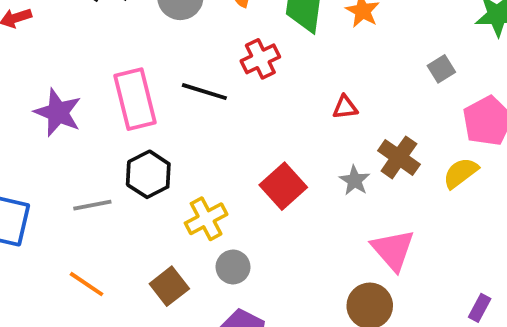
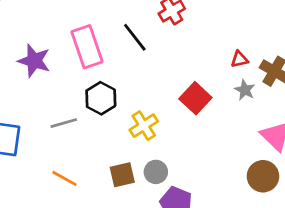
black line: (204, 92) -> (135, 37), turned 40
red triangle: (345, 107) -> (239, 59), moved
gray circle: (233, 267) -> (156, 172), moved
brown square: (169, 286) -> (122, 175), turned 30

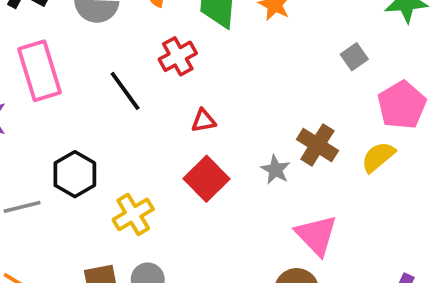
pink rectangle: (87, 47) -> (40, 71), moved
red triangle: (239, 59) -> (204, 121), moved

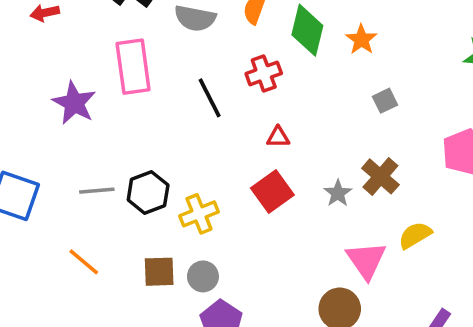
gray square: (354, 57) -> (385, 101), moved
yellow semicircle: (378, 157) -> (415, 235), moved
black hexagon: (75, 174) -> (148, 192), moved

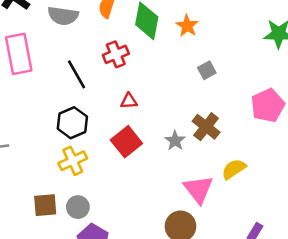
black hexagon: (148, 192) -> (72, 123), moved

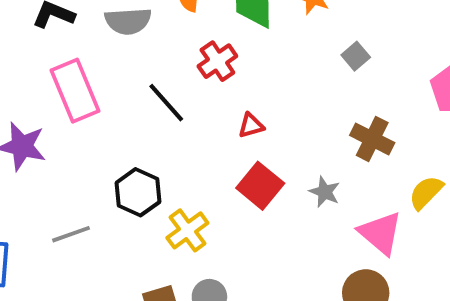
black hexagon: (72, 123) -> (138, 192), moved
gray star: (175, 141) -> (325, 192), moved

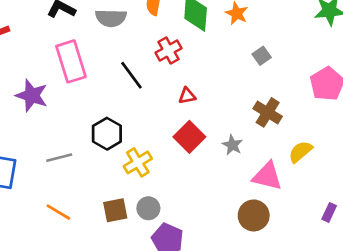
pink triangle: (380, 233) -> (267, 176), turned -32

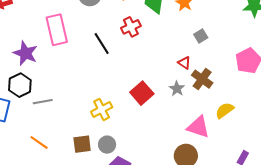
red triangle: (187, 96) -> (184, 63), moved, turned 40
black hexagon: (107, 134) -> (20, 85), moved
gray star: (232, 145) -> (177, 89), moved

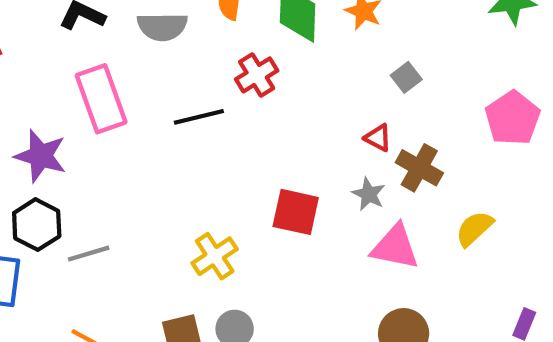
black line: (102, 43) -> (199, 117), turned -65
red square: (142, 93) -> (296, 212), turned -30
pink triangle: (198, 127) -> (395, 247), moved

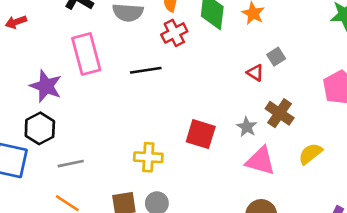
red cross: (257, 75) -> (174, 33), moved
red triangle: (378, 138) -> (255, 73), moved
gray line: (89, 254) -> (71, 164), moved
yellow cross: (215, 256) -> (148, 157), turned 32

